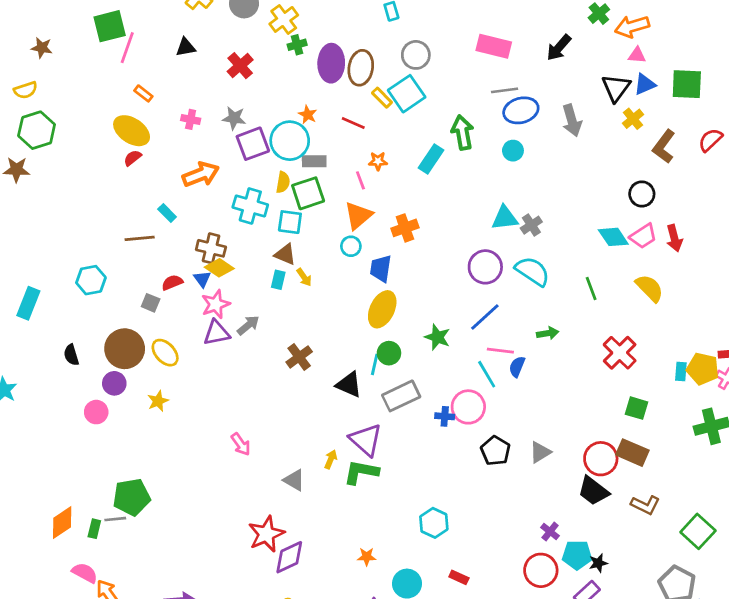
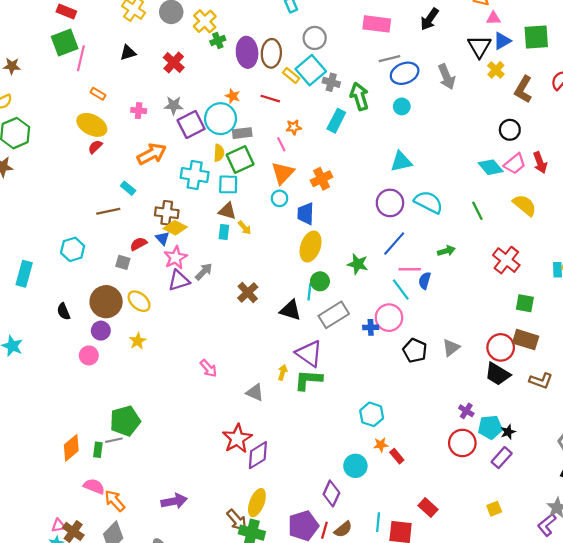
gray cross: (531, 225) -> (331, 82), moved, turned -35
orange star: (367, 557) -> (381, 445), moved
red rectangle: (459, 577) -> (397, 456), turned 32

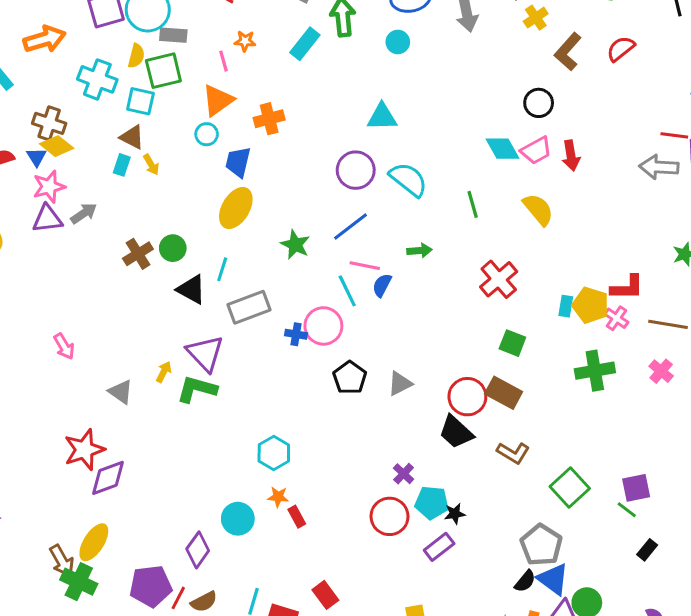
green circle: (320, 281) -> (173, 248), moved

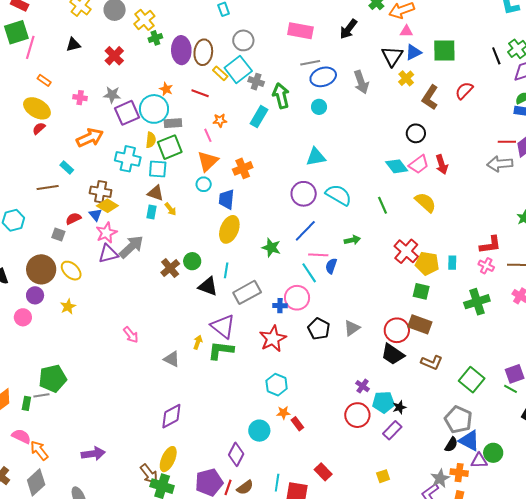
gray arrow: (84, 213) -> (131, 247), size x1.5
yellow pentagon: (591, 305) -> (427, 263), moved
red star: (84, 450) -> (273, 339), moved

